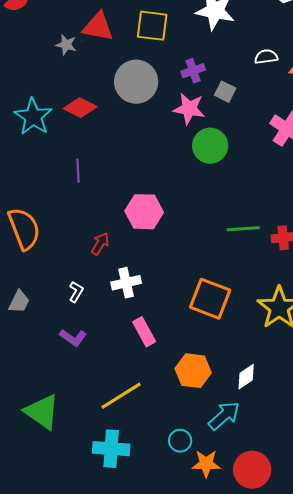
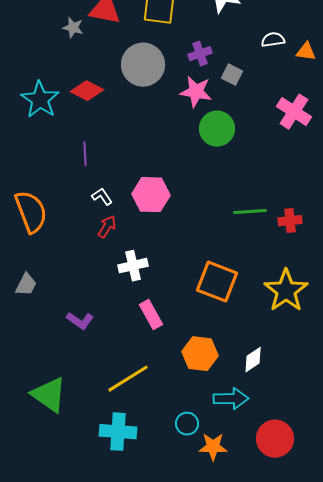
white L-shape: (76, 292) -> (102, 197), moved, turned -65
cyan arrow: (224, 416) -> (231, 399), turned 40
red circle: (252, 470) -> (275, 439), moved

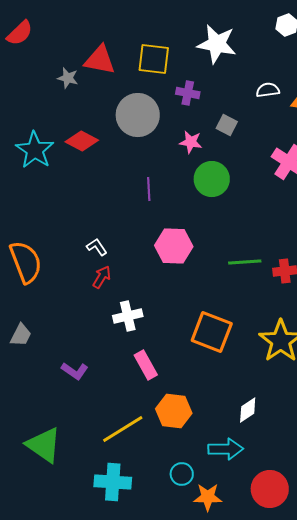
purple cross: (200, 54) -> (188, 93), moved, turned 30
pink star: (196, 92) -> (191, 142), size x0.7
purple line: (85, 154) -> (149, 189), moved
pink hexagon: (151, 195) -> (174, 246), moved
orange hexagon: (200, 354) -> (174, 411), moved

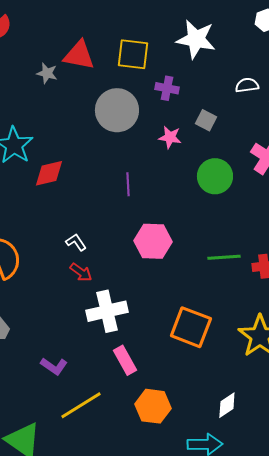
red diamond: (82, 141) -> (49, 173), moved, turned -40
green circle: (212, 179) -> (215, 176), moved
red arrow: (102, 277) -> (81, 272), turned 95
white cross: (128, 316) -> (107, 311), size x1.4
yellow line: (123, 429) -> (81, 405), moved

